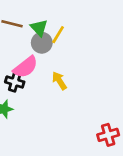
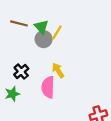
pink semicircle: (26, 67) -> (48, 87), moved, turned 130
black cross: (15, 82) -> (21, 72), turned 32

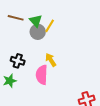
black cross: (21, 72) -> (18, 61), turned -32

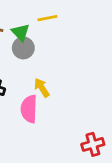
yellow line: (50, 26) -> (47, 18), moved, turned 48

